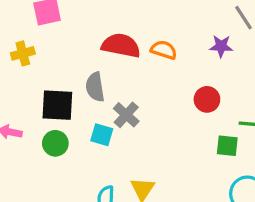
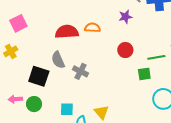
black square: (57, 105) -> (39, 76), turned 30
cyan square: (102, 135) -> (67, 109), moved
green circle: (55, 143) -> (34, 104), moved

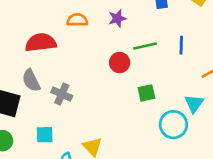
orange semicircle: (93, 28) -> (77, 20), moved
green line: (156, 57) -> (145, 46), moved
cyan square: (67, 109) -> (45, 135), moved

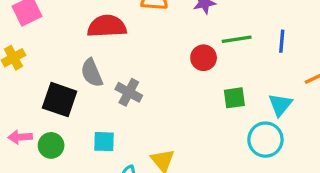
cyan triangle: (194, 104) -> (280, 105), moved

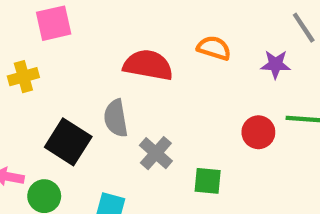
green square: (234, 98) -> (208, 181), moved

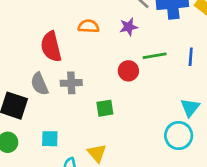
red semicircle: (148, 65) -> (51, 47), turned -100
gray cross: (156, 153) -> (71, 83), moved, turned -30

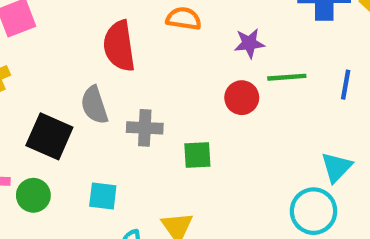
purple star: (129, 27) -> (249, 43), moved
gray cross: (71, 83) -> (145, 128), moved

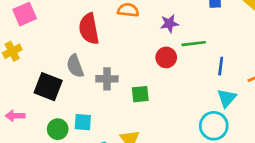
blue line: (346, 85) -> (221, 66), moved
green circle: (33, 195) -> (58, 129), moved

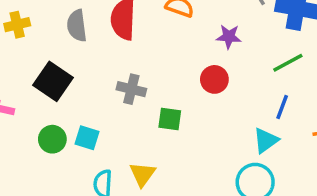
green line: (194, 44) -> (288, 63), moved, turned -35
gray semicircle: (75, 66) -> (77, 26), moved
cyan triangle: (227, 98) -> (266, 141), moved

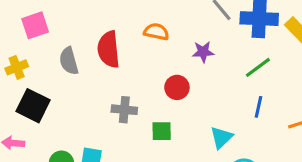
red circle: (214, 79) -> (177, 87), moved
black square: (53, 81) -> (33, 106), moved
cyan triangle: (266, 141) -> (221, 137), moved

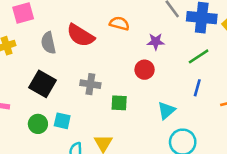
red semicircle: (109, 49) -> (81, 35), turned -56
red circle: (177, 87) -> (145, 70), moved
black square: (33, 106) -> (43, 84), moved

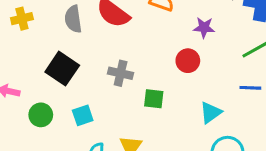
blue line: (197, 88) -> (250, 88), turned 72
cyan square: (62, 121) -> (83, 115), turned -36
green circle: (38, 124) -> (41, 115), moved

